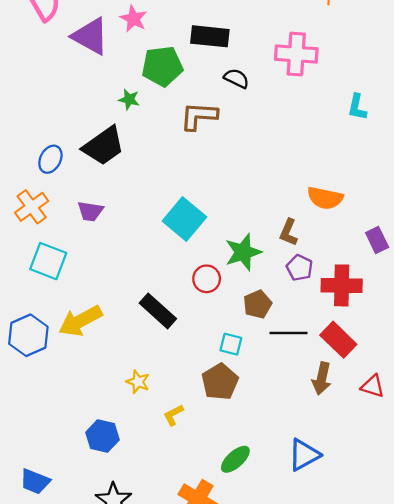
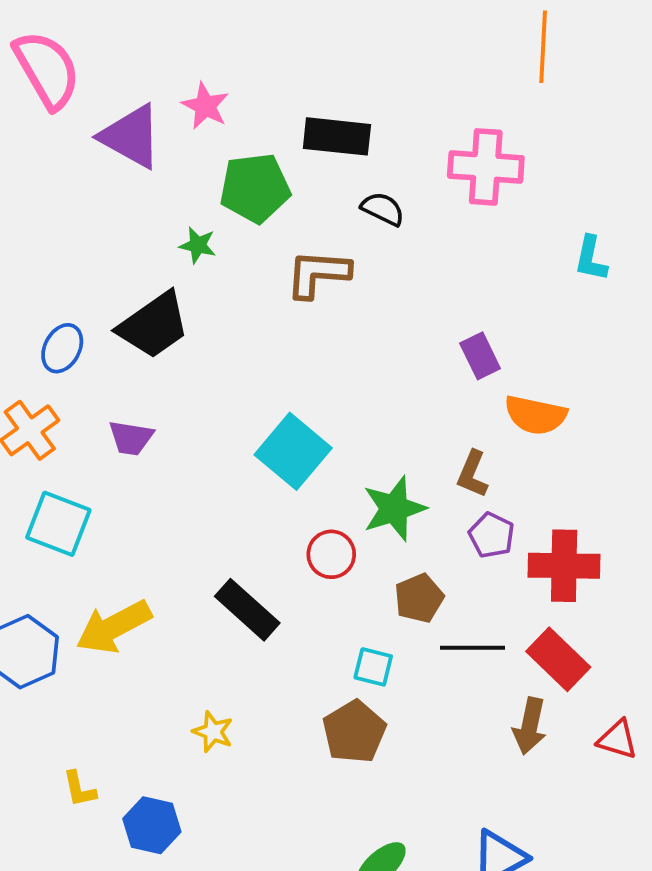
purple rectangle: (377, 240) -> (480, 356), moved
yellow L-shape: (173, 415) -> (79, 789), moved, turned -75

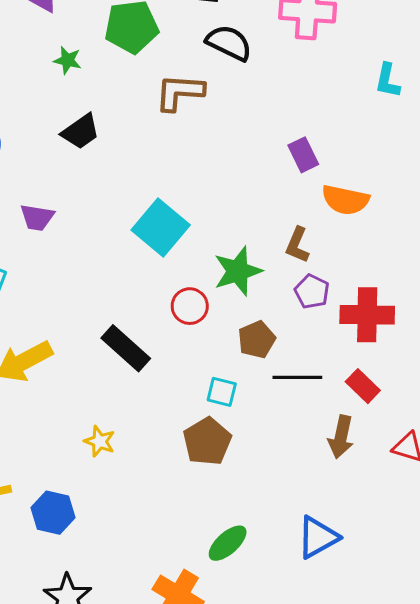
black semicircle: (383, 209) -> (229, 43), size x1.4
green star: (198, 245) -> (68, 60), moved
black trapezoid: (154, 325) -> (81, 132), moved, size x0.7
red rectangle: (558, 659) -> (363, 386), size x0.7

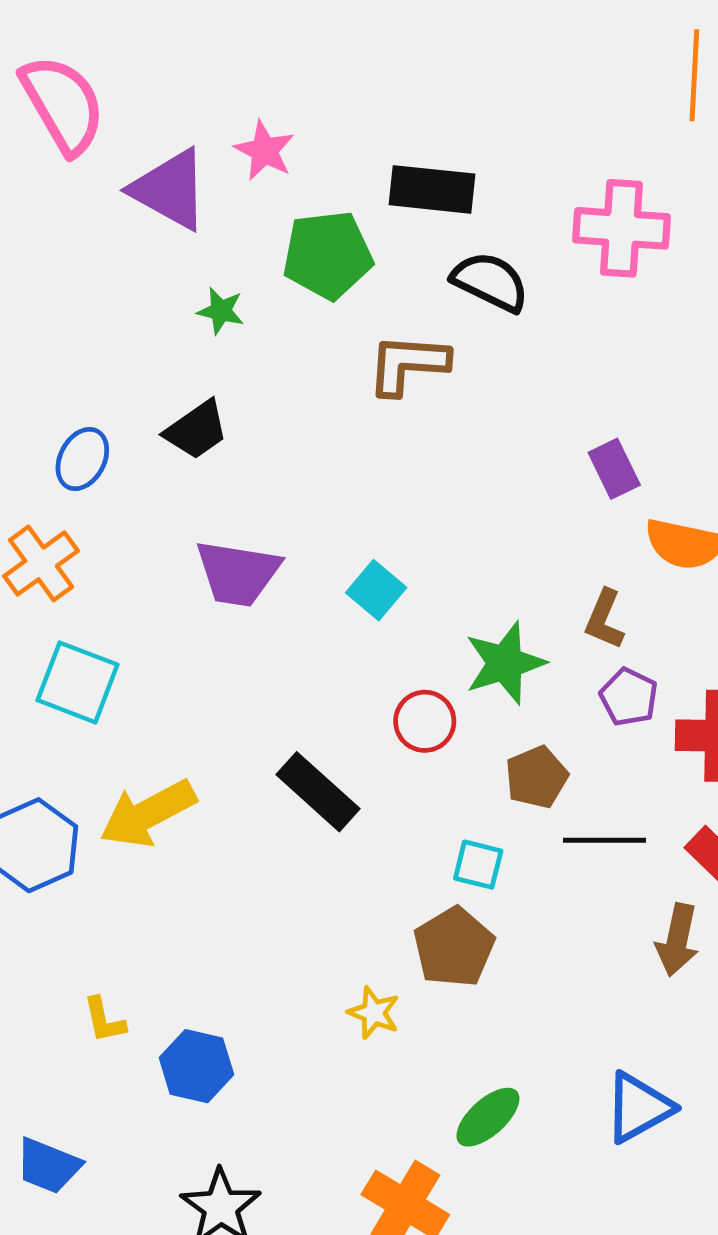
black trapezoid: (81, 132) -> (196, 430), moved
purple trapezoid: (37, 217) -> (238, 573), moved, size x1.5
cyan square: (161, 228) -> (376, 590), size x0.6
yellow star: (100, 441) -> (374, 1013), moved

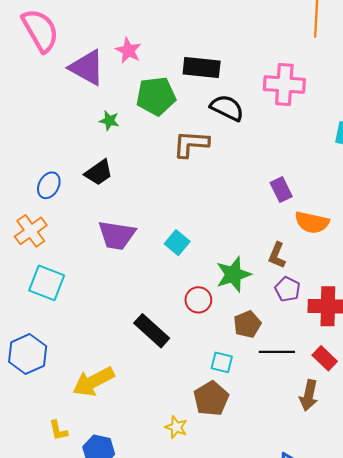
yellow arrow: (148, 814) -> (93, 382), moved

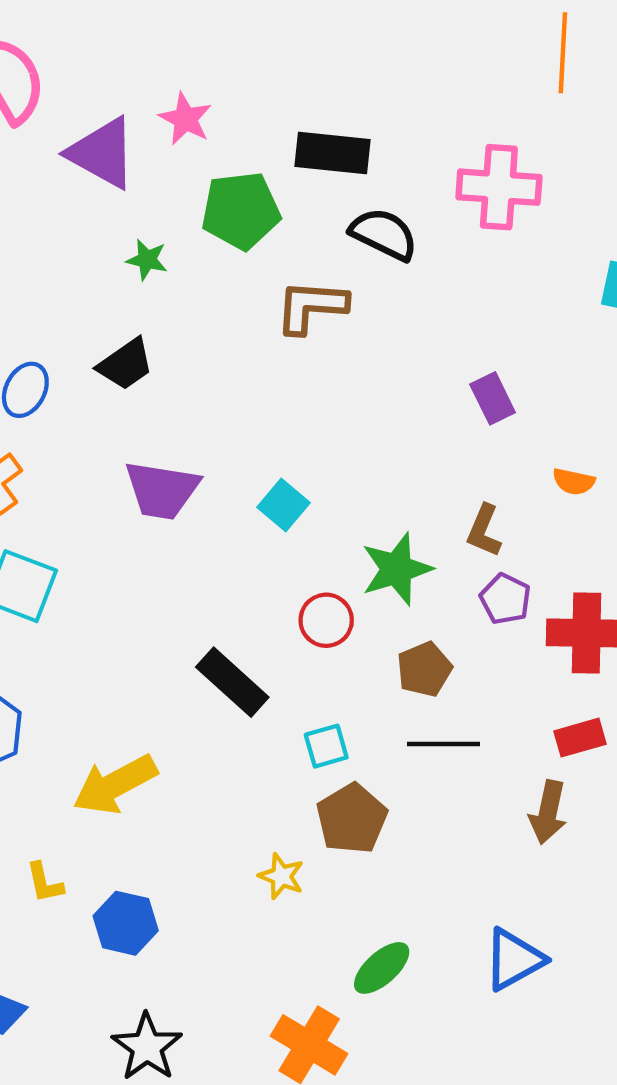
orange semicircle: (312, 222) -> (574, 482), moved, size x0.6
black line: (277, 352) -> (444, 744), moved
red rectangle: (325, 358) -> (580, 738), turned -60
cyan square: (222, 362) -> (326, 746), moved, turned -30

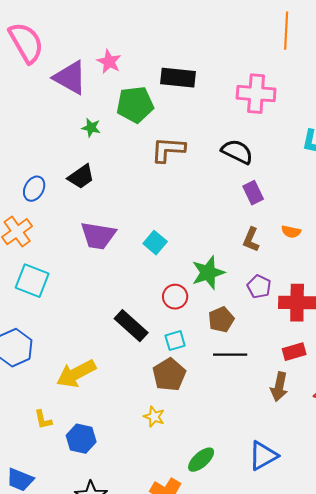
black semicircle: (384, 234) -> (237, 152), moved
brown L-shape: (484, 531) -> (251, 240), moved
cyan square: (326, 746) -> (175, 341), moved
brown pentagon: (352, 819) -> (169, 375), moved

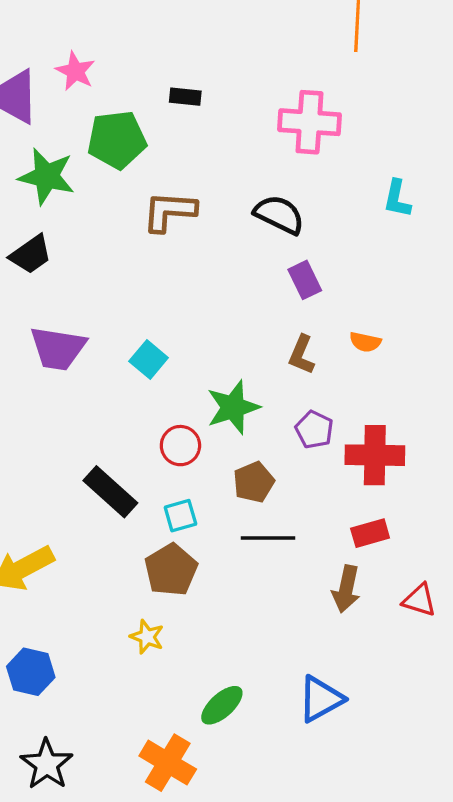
black rectangle: (178, 78) -> (185, 97), size x0.6
green star: (91, 128) -> (47, 176), size x1.8

